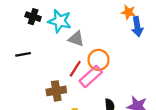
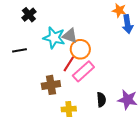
black cross: (33, 17) -> (29, 15), turned 32
cyan star: (60, 21) -> (54, 38), moved
orange circle: (98, 60) -> (80, 49), moved

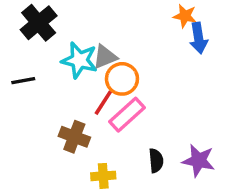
black cross: (29, 15) -> (39, 23), size x1.5
gray triangle: (70, 36) -> (105, 57), turned -42
brown cross: (51, 85) -> (74, 137), turned 30

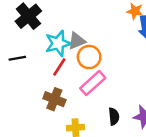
cyan star: (79, 60) -> (58, 43), turned -30
red line: (103, 103) -> (59, 67), moved

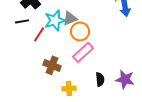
black line: (17, 58) -> (22, 21), moved
red line: (59, 67) -> (39, 34), moved

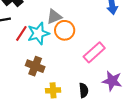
cyan star: (55, 20) -> (38, 33), moved
pink rectangle: (83, 52) -> (94, 52), moved
black semicircle: (100, 79) -> (84, 90), moved

